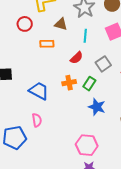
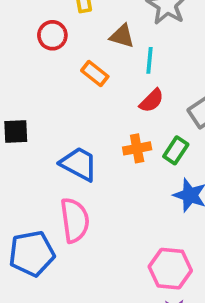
cyan line: (85, 36) -> (149, 60), moved
orange rectangle: (47, 44) -> (95, 74), turned 40
pink semicircle: (37, 120) -> (75, 220), size x1.6

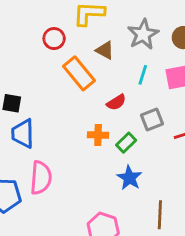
cyan line: (149, 60) -> (143, 75), moved
orange rectangle: (95, 74) -> (79, 73), size x1.6
blue trapezoid: (79, 164) -> (23, 134), moved, turned -132

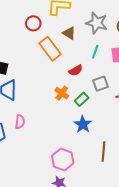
gray star: (143, 34) -> (97, 23), turned -30
orange cross: (98, 135) -> (62, 93), turned 32
pink semicircle: (41, 178) -> (20, 122), size x0.6

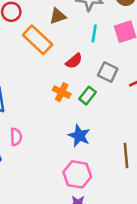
brown triangle: (69, 33) -> (58, 16), turned -40
gray square: (101, 84) -> (108, 72), turned -35
blue star: (83, 124) -> (79, 136), moved

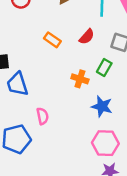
orange rectangle: (38, 40) -> (52, 40), moved, size x0.6
orange cross: (62, 92) -> (80, 79), moved

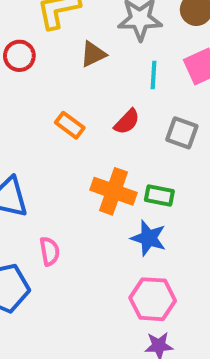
green rectangle: (104, 67) -> (159, 195), moved, turned 70
orange cross: (80, 79) -> (114, 191), size x1.5

